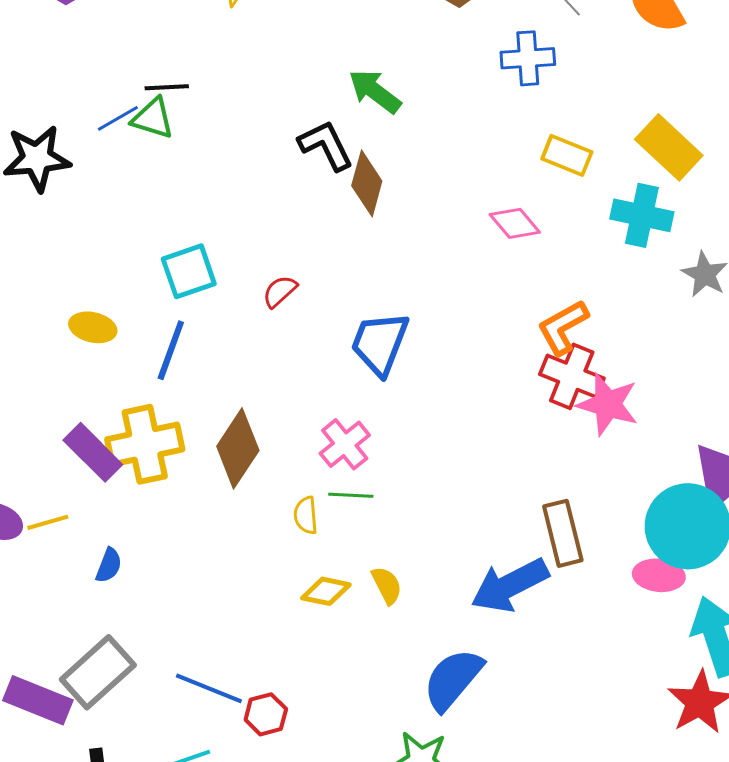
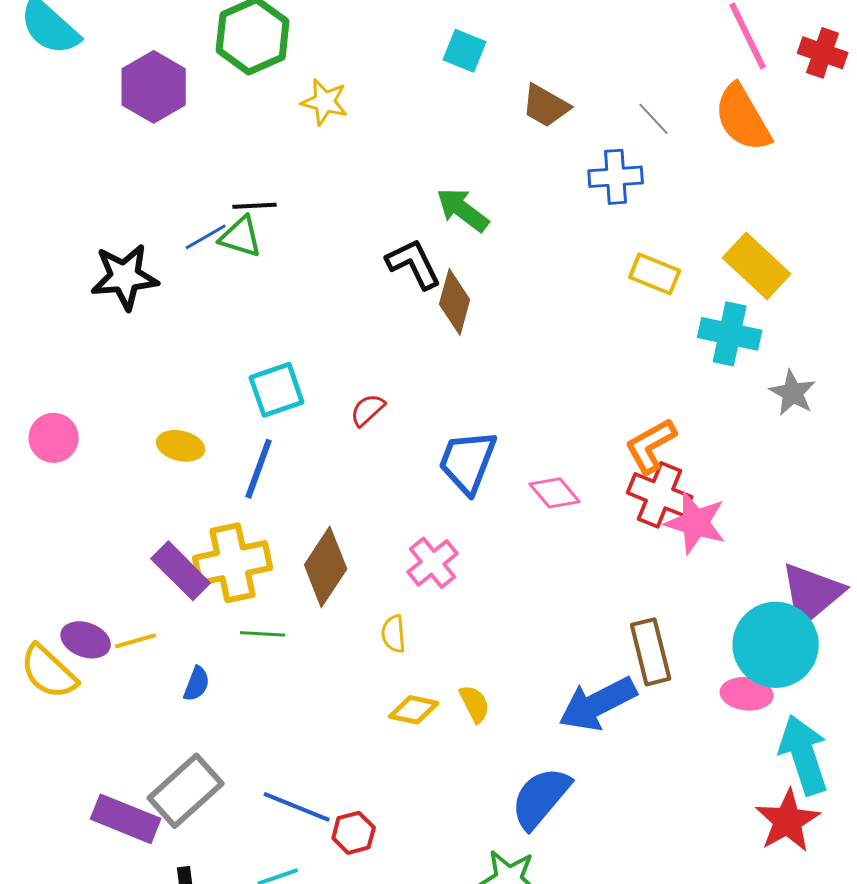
pink diamond: (515, 223) -> (555, 493), moved
green line: (351, 495) -> (263, 634), moved

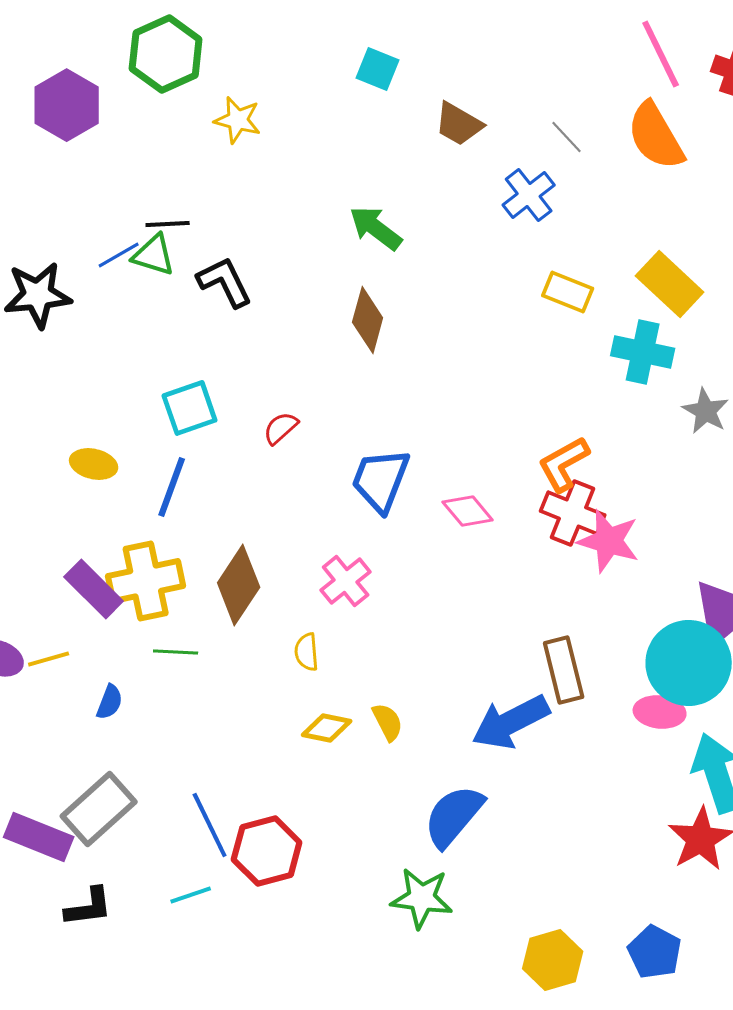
blue cross: (616, 177) -> (529, 195), turned -34
black L-shape: (414, 264) -> (225, 282), moved
blue line: (297, 807) -> (210, 825), turned 42
red hexagon: (354, 833) -> (267, 851), size x1.6

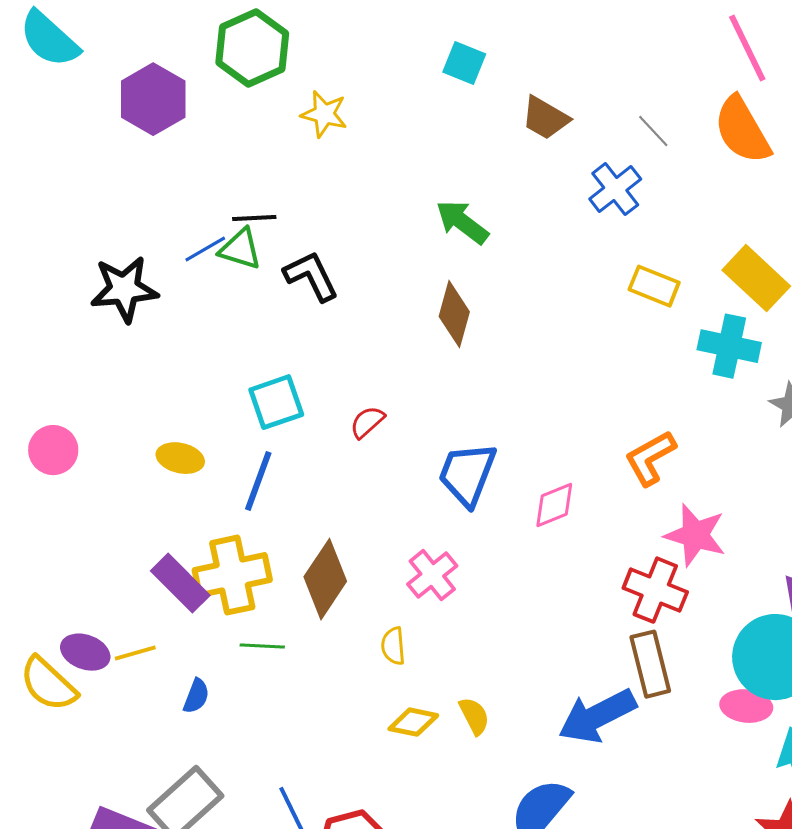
pink diamond: (468, 511) -> (554, 505), turned -72
red cross: (573, 513) -> (655, 590), moved

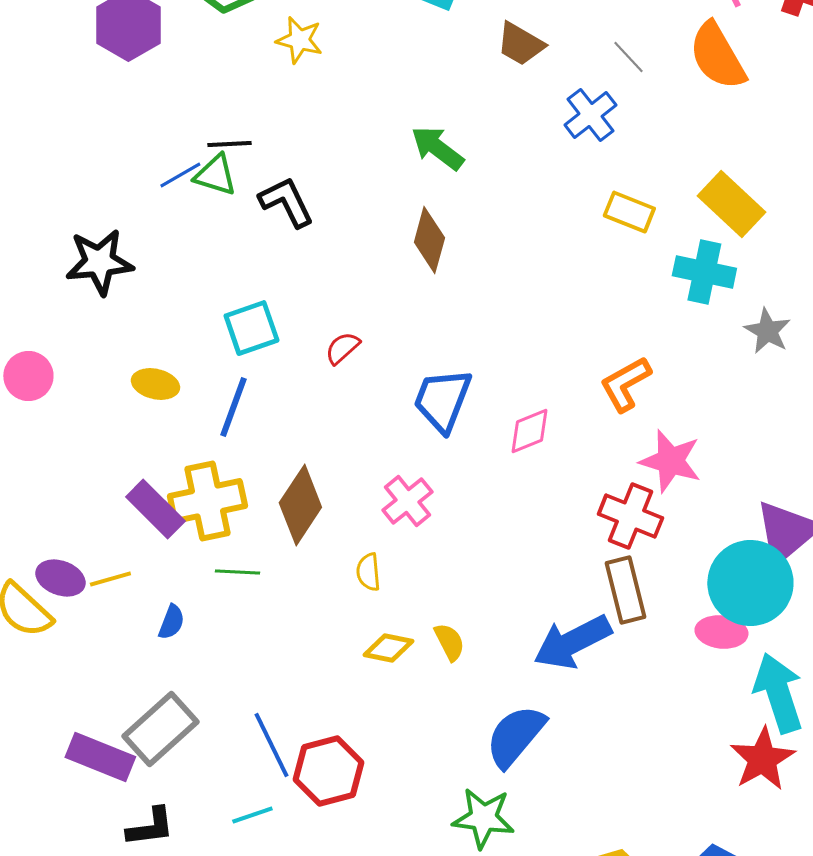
black star: (124, 289) -> (99, 262), moved

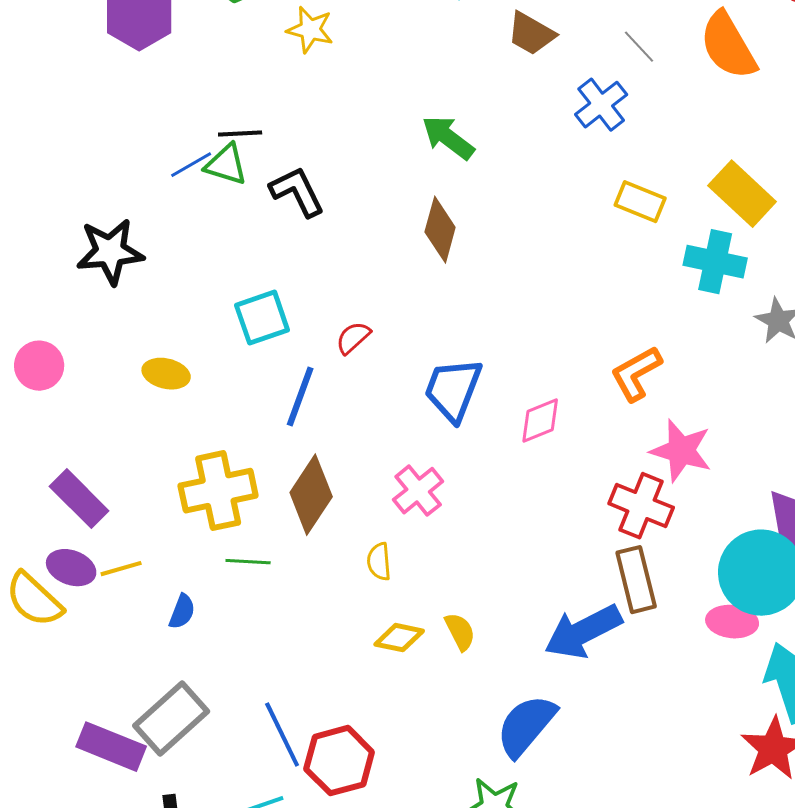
blue line: (233, 407) -> (300, 397), moved
purple rectangle: (155, 509) -> (79, 499), moved

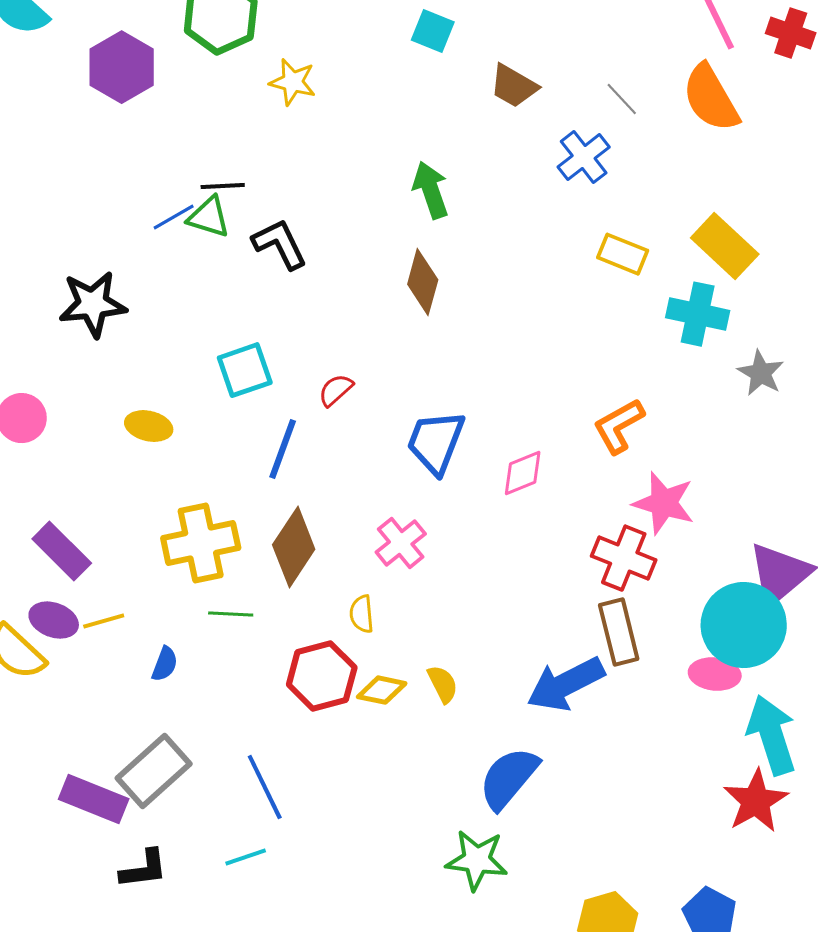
green arrow: (448, 138) -> (431, 190), turned 34
red hexagon: (339, 761) -> (322, 676), moved

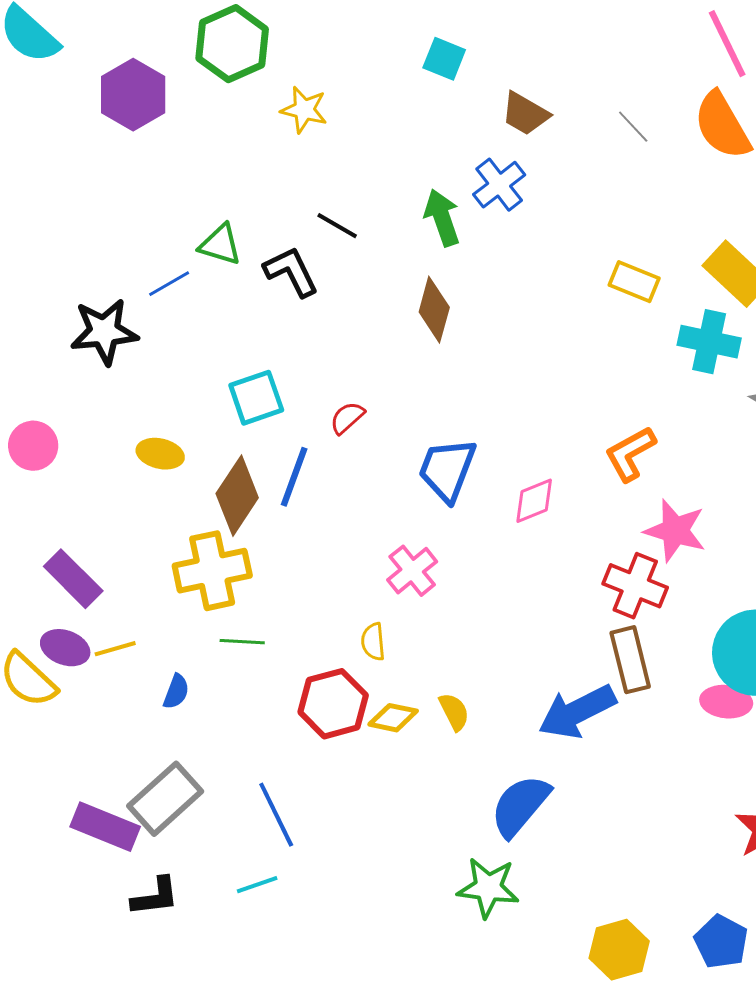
blue cross: (584, 157) -> (499, 185), moved
black line: (223, 186) -> (337, 226), moved, turned 33
blue line: (174, 217) -> (169, 284), moved
brown diamond: (294, 547) -> (237, 496), moved

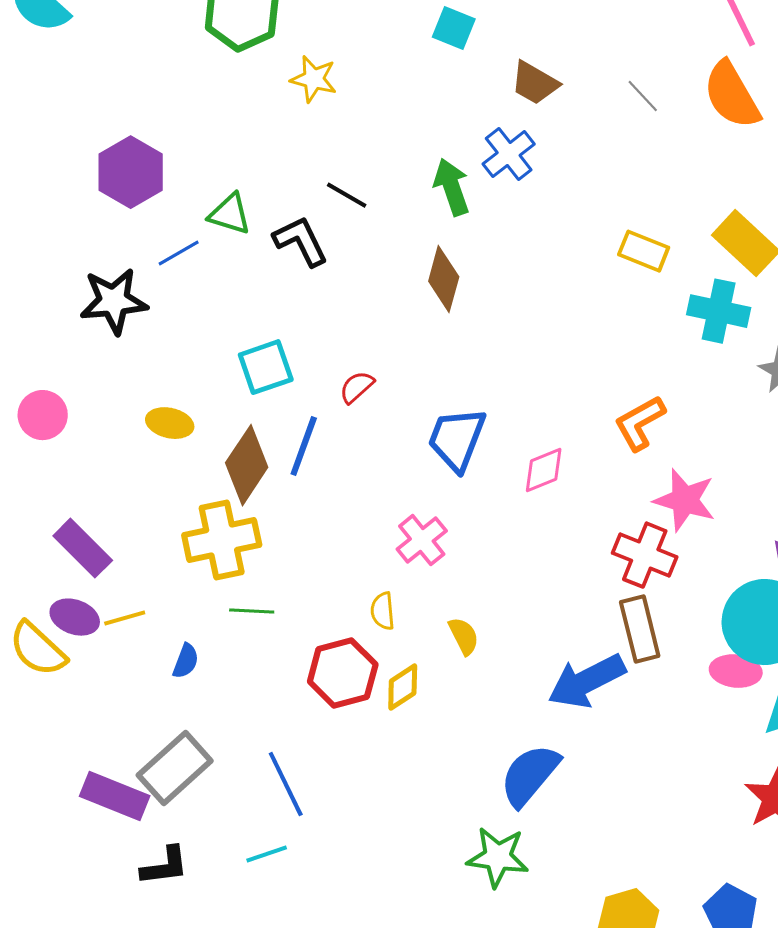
purple hexagon: (133, 95) -> (131, 172), moved
yellow semicircle: (454, 712) -> (464, 636), moved
yellow diamond: (393, 718) -> (403, 687), turned -45

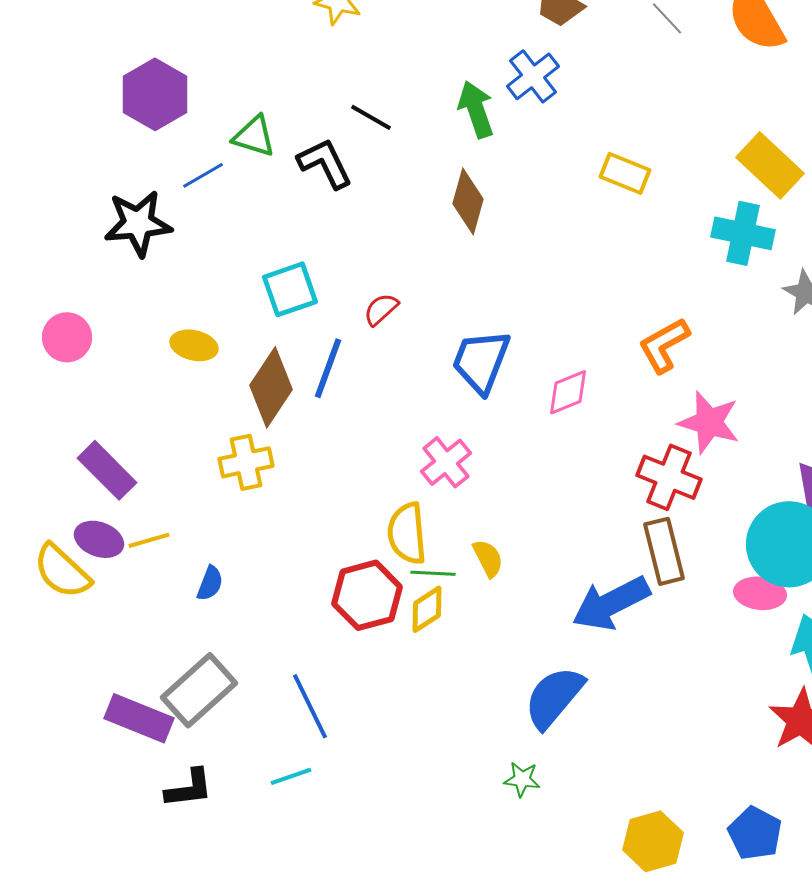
yellow rectangle: (644, 251) -> (625, 173), moved
yellow cross: (222, 540) -> (246, 462), size x0.7
green line: (252, 611) -> (433, 573), moved
yellow semicircle: (383, 611) -> (407, 533), size x1.6
green star: (498, 857) -> (522, 779), size x0.6

